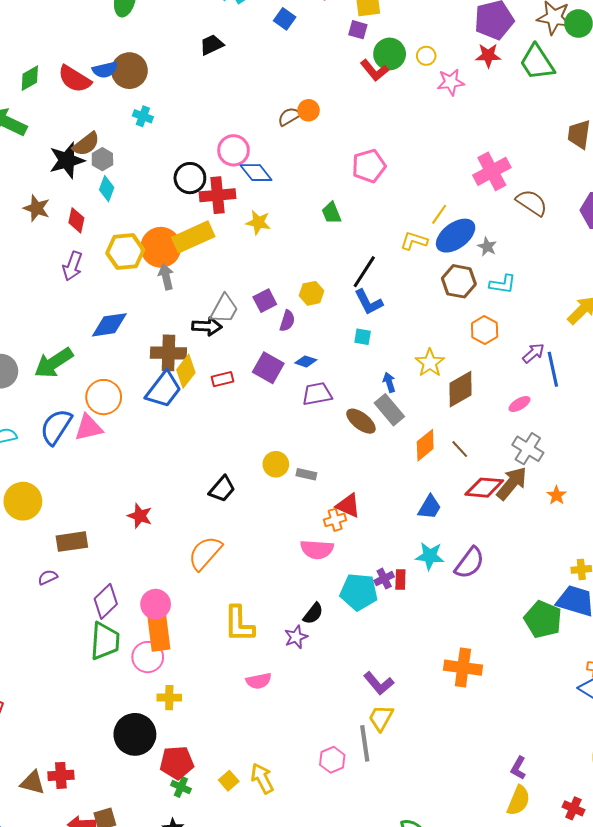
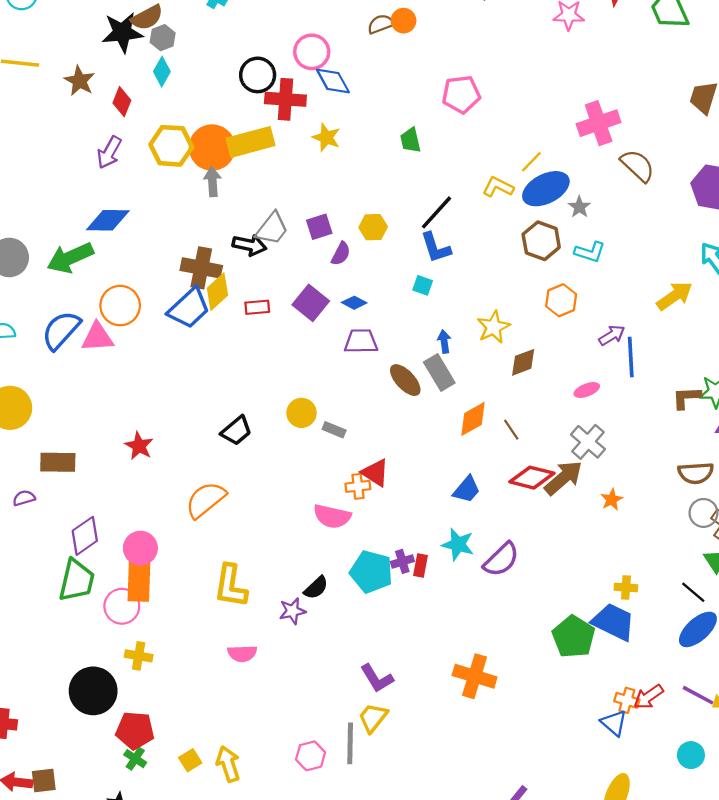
blue diamond: (109, 325) -> (108, 220), moved
brown diamond: (460, 389) -> (523, 362), size x0.7

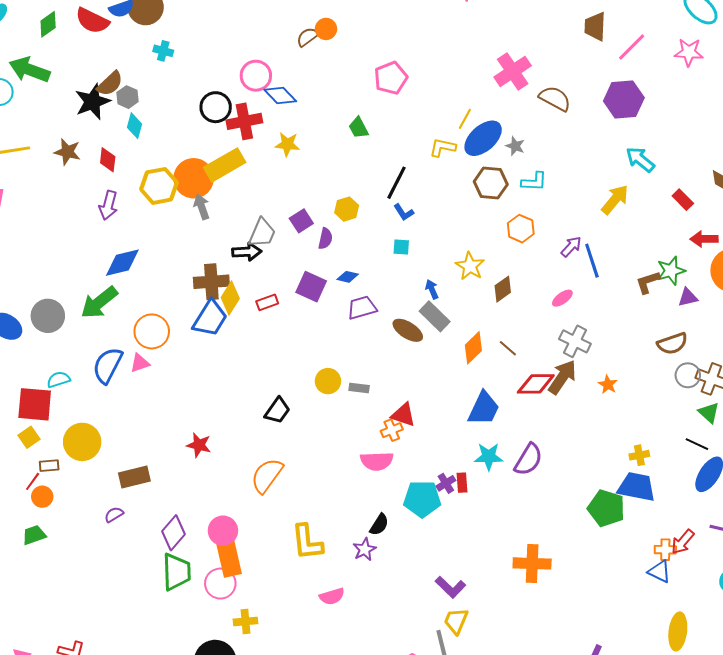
blue L-shape: (436, 248) -> (404, 212), size x0.7
pink triangle: (98, 337) -> (140, 363), size x0.7
blue trapezoid: (467, 490) -> (484, 409), size x1.4

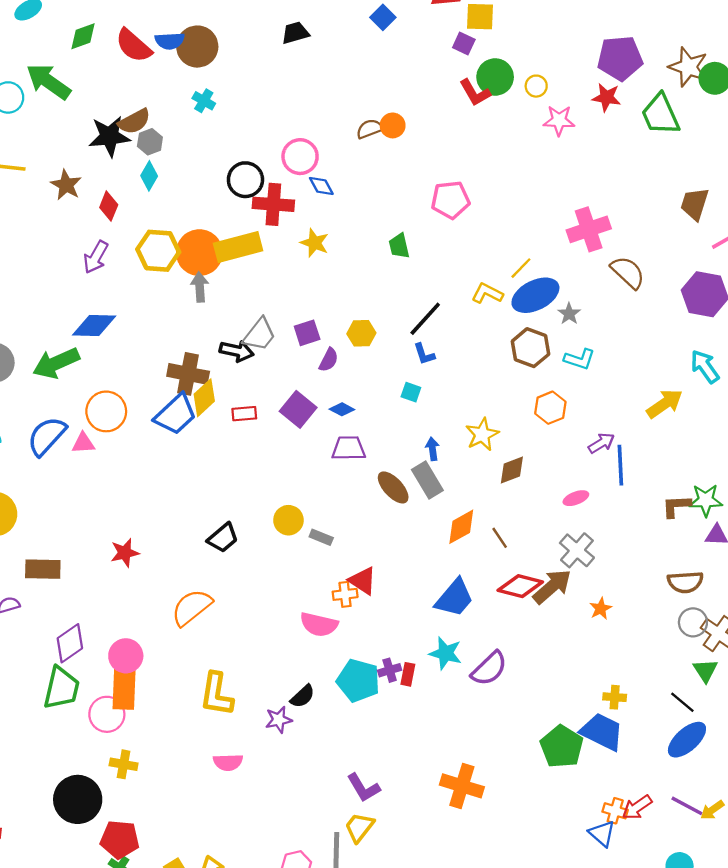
blue diamond: (280, 95) -> (321, 186), size x0.7
red star: (199, 445) -> (125, 553), turned 30

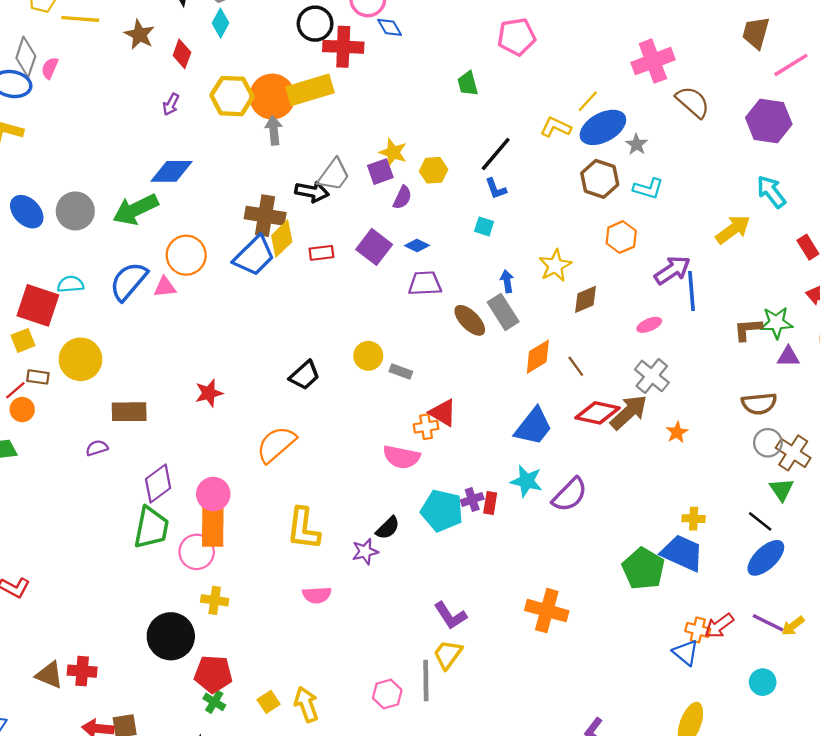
yellow star: (314, 243) -> (393, 152), moved
purple arrow: (96, 257) -> (171, 104), size x0.7
purple arrow: (601, 443) -> (672, 270), size x1.4

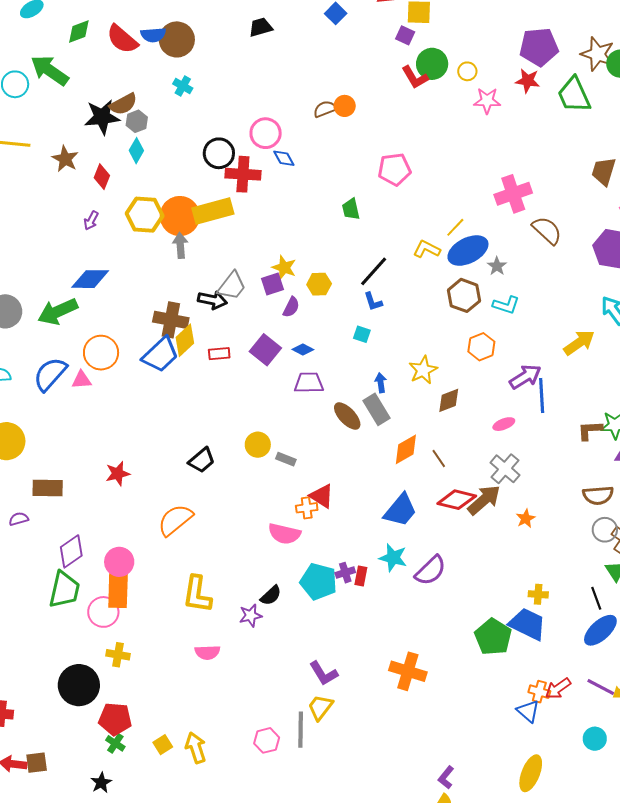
black line: (760, 521) -> (596, 598), turned 30

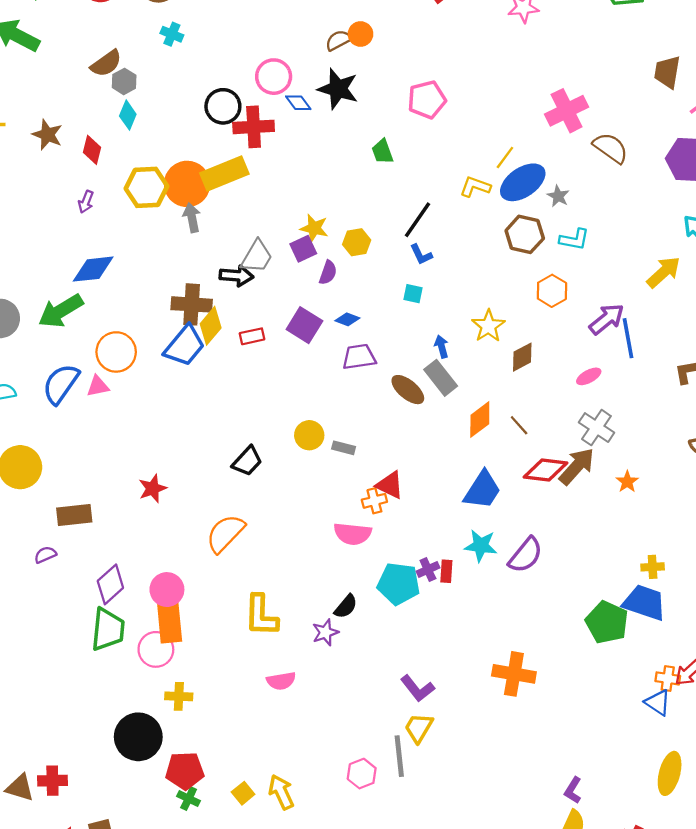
black star: (102, 117) -> (338, 89), moved, turned 30

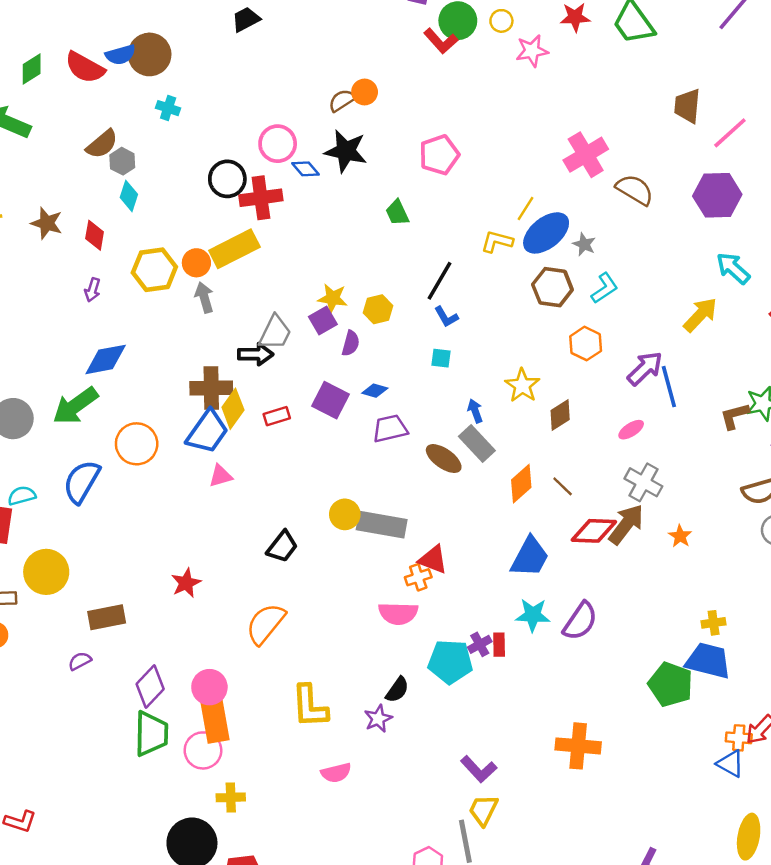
orange circle: (187, 184) -> (196, 263), size x0.6
cyan L-shape: (574, 239) -> (605, 288), turned -40
pink triangle: (98, 386) -> (221, 476), moved
gray rectangle: (344, 448) -> (382, 525), size x2.0

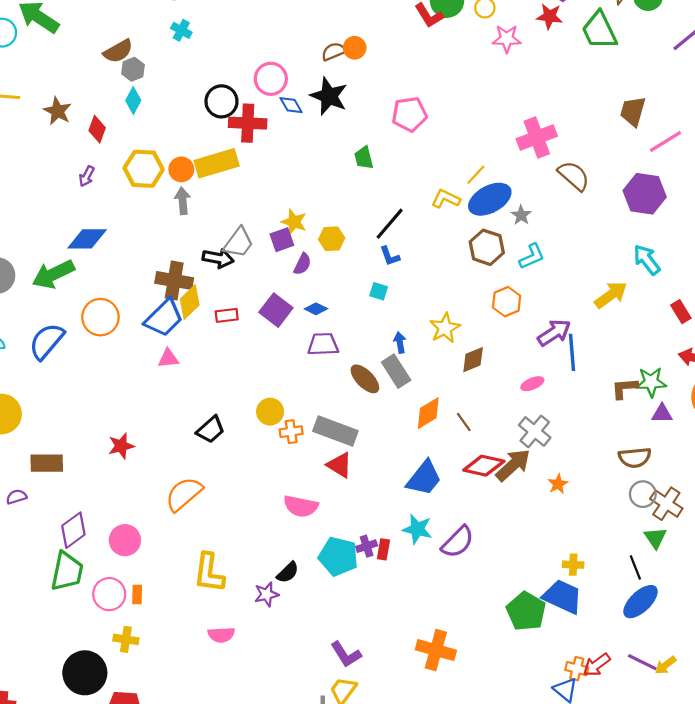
gray rectangle: (382, 525) -> (335, 431), moved
orange cross: (418, 577) -> (291, 432), moved
orange rectangle: (215, 720) -> (137, 595), moved, size x0.5

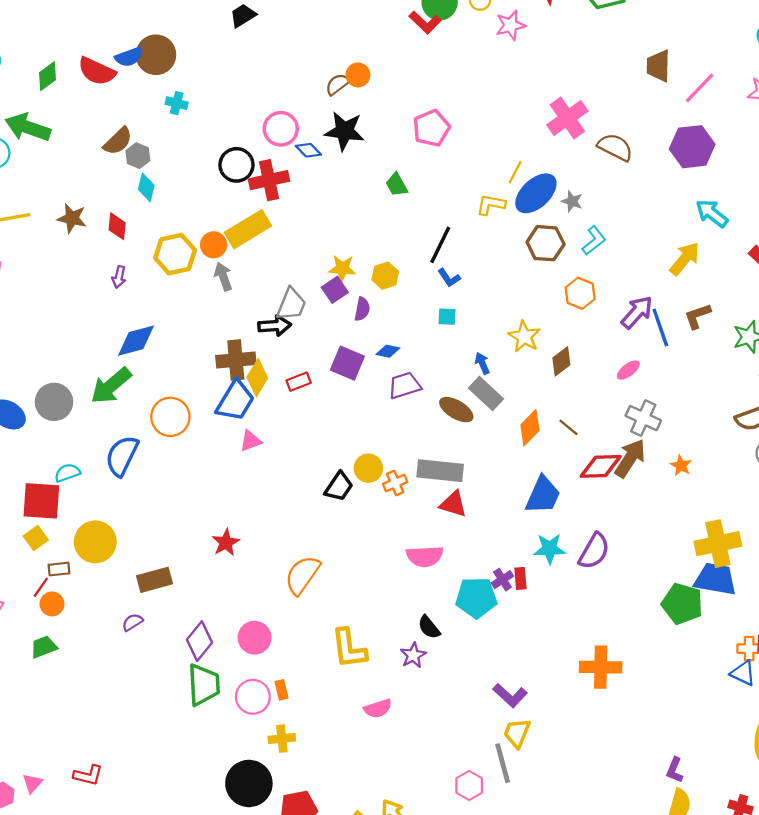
brown L-shape: (624, 388) -> (697, 316), moved
black trapezoid: (211, 430) -> (339, 487), moved
yellow cross: (573, 565) -> (718, 544), size x2.0
black semicircle: (288, 572) -> (429, 627), turned 110

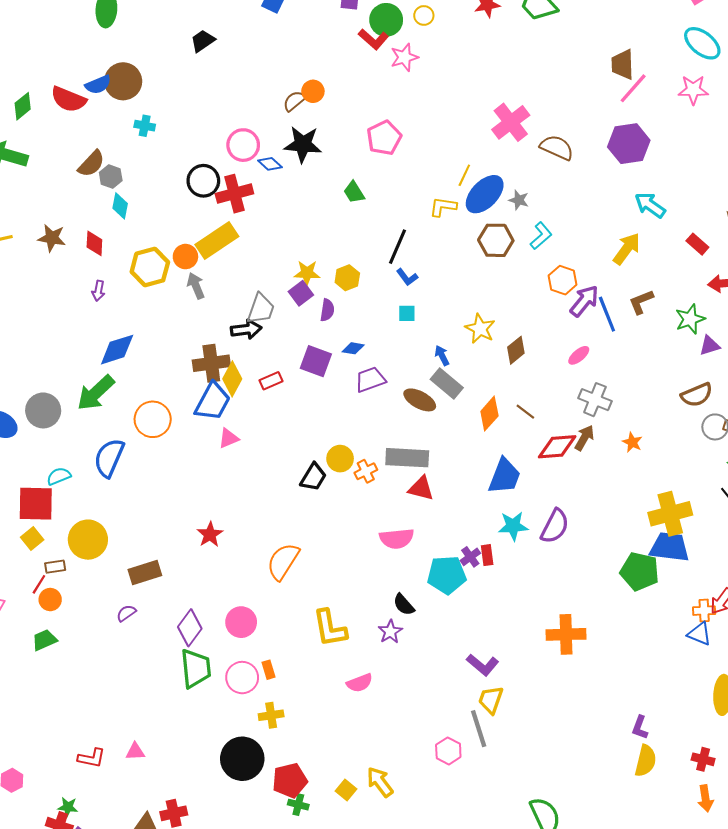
pink star: (510, 25) -> (404, 57), moved
brown trapezoid: (658, 66) -> (623, 65), moved
orange hexagon: (580, 293) -> (563, 280), moved
brown arrow: (630, 458) -> (584, 438), size x0.7
pink triangle: (32, 783) -> (135, 752), moved, turned 48

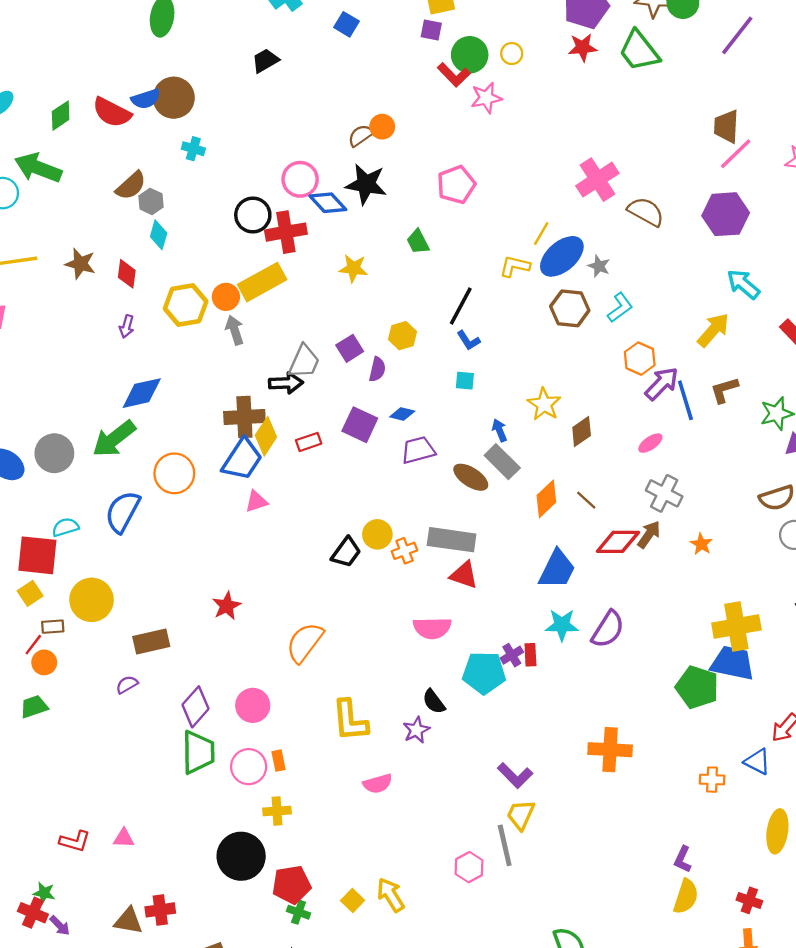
blue diamond: (270, 164) -> (328, 203), size x1.4
yellow star: (307, 273) -> (353, 268), moved
orange cross: (704, 611) -> (712, 780), moved

